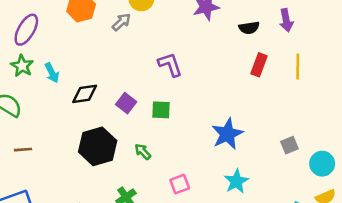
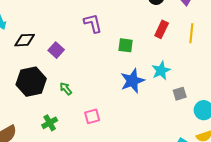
green square: (161, 110) -> (126, 45), moved
cyan star: (236, 181) -> (161, 70), moved

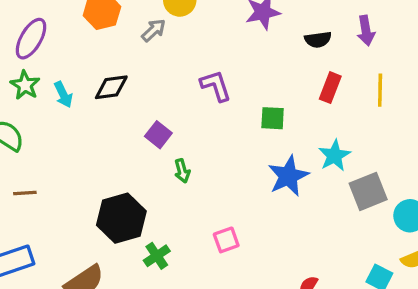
black diamond: (25, 40) -> (111, 87), moved
black hexagon: (31, 82) -> (121, 218), moved
green arrow: (66, 89) -> (182, 171), moved, turned -152
gray square: (180, 94) -> (368, 191), size x1.6

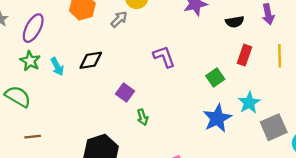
green square: (273, 118) -> (215, 78), moved, turned -36

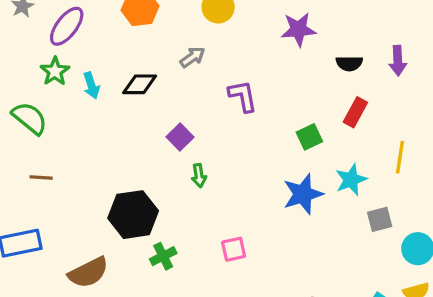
gray arrow: (119, 19) -> (192, 57), moved
yellow line: (280, 56) -> (400, 157), moved
gray square: (274, 127) -> (380, 219), size x0.7

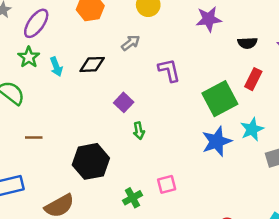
green square: (309, 137) -> (220, 99), size x1.8
brown line: (41, 178) -> (34, 138), moved
green cross: (163, 256) -> (132, 198), moved

